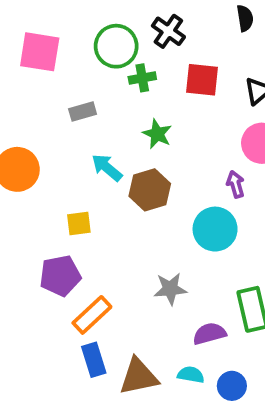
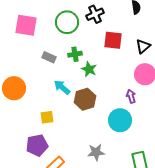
black cross: (168, 31) -> (95, 14), turned 30
green cross: (142, 78) -> (75, 54), moved
gray rectangle: (83, 112) -> (49, 57), turned 40

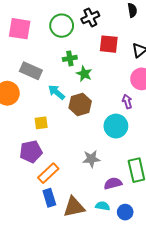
gray rectangle: (49, 57) -> (31, 71), moved, size x1.5

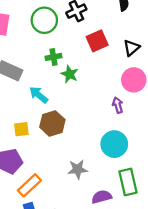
red square: (109, 44) -> (97, 41), turned -30
brown hexagon: (80, 105) -> (52, 123), moved
cyan circle: (116, 126) -> (114, 144), moved

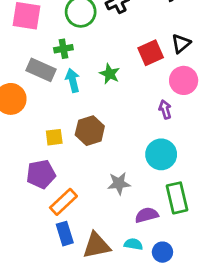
red square: (97, 41) -> (151, 53), moved
green cross: (53, 57) -> (63, 49), moved
cyan arrow: (39, 95) -> (73, 80), moved, turned 36

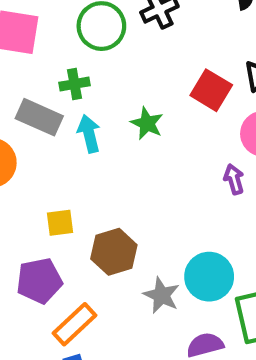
red square: (151, 53) -> (211, 90), turned -35
brown hexagon: (90, 131) -> (114, 252), moved
cyan circle: (161, 154) -> (209, 277), moved
gray star: (119, 183) -> (161, 295), turned 30

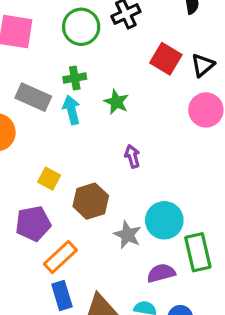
green cross: (75, 84) -> (75, 78), moved
red square: (211, 90) -> (166, 59), moved
purple arrow: (234, 179) -> (132, 156), moved
yellow square: (60, 223) -> (49, 179), turned 35

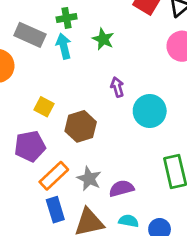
cyan circle: (164, 220) -> (150, 111), moved
gray star: (128, 235) -> (89, 179), moved
purple semicircle: (161, 273) -> (121, 188), moved

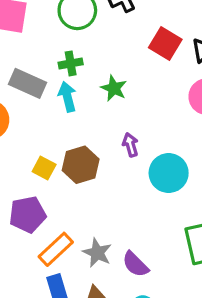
brown hexagon: (81, 126) -> (81, 165), moved
purple semicircle: (121, 188) -> (135, 264), turned -120

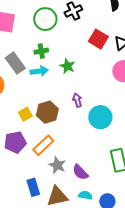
gray rectangle: (27, 83) -> (15, 63), turned 30
cyan arrow: (67, 97) -> (39, 71), turned 96
yellow square: (44, 168) -> (25, 114), turned 32
orange rectangle: (56, 249) -> (43, 145), moved

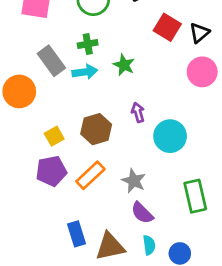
yellow square: (25, 114) -> (54, 136), moved
gray star: (57, 165) -> (134, 181), moved
cyan semicircle: (85, 195) -> (149, 245), turned 72

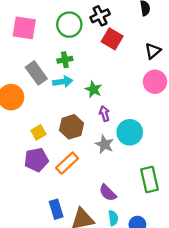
red square: (167, 27) -> (112, 39), moved
green star: (124, 65) -> (93, 89), moved
gray star: (134, 181) -> (104, 144), moved

